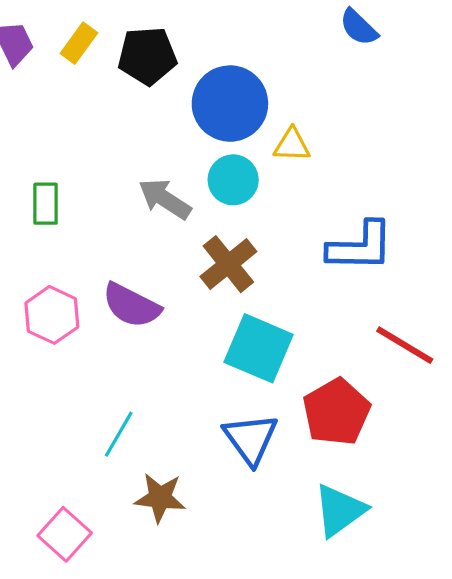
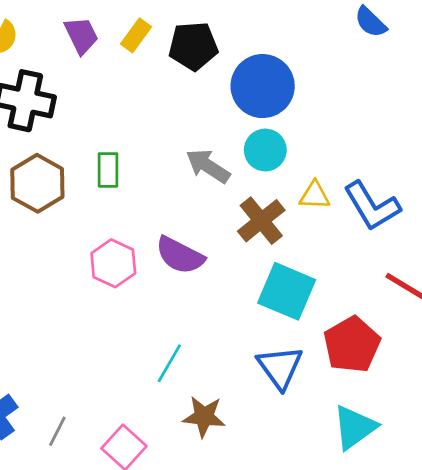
yellow triangle: (292, 145) -> (315, 195), moved
blue L-shape: (360, 247) -> (372, 206), turned 58

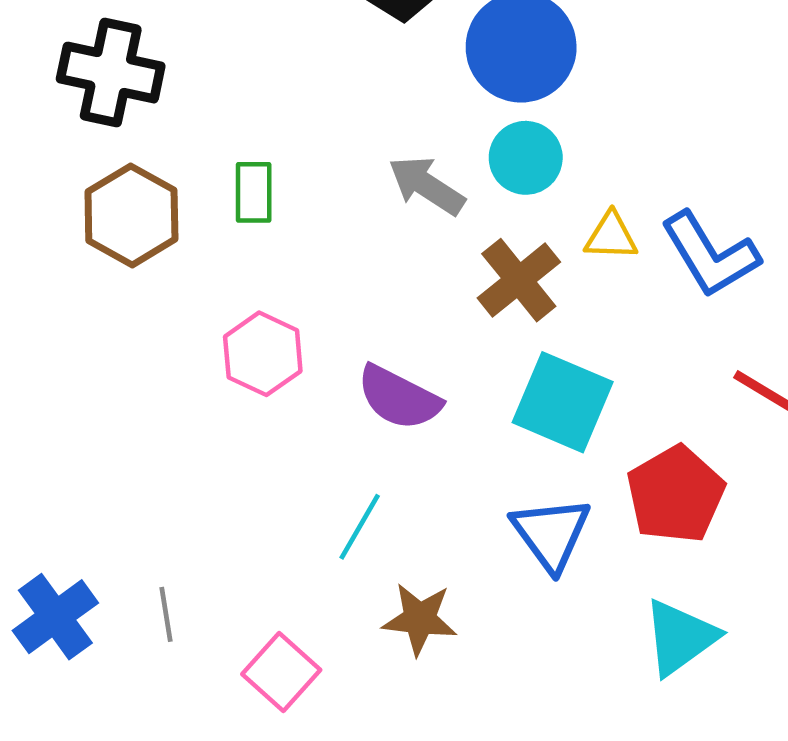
purple semicircle: (180, 255) -> (399, 398), moved
gray line: (57, 431) -> (166, 614), moved, turned -36

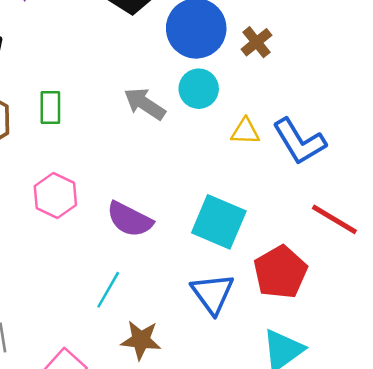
brown cross: (519, 280) -> (256, 42), moved, size x0.7

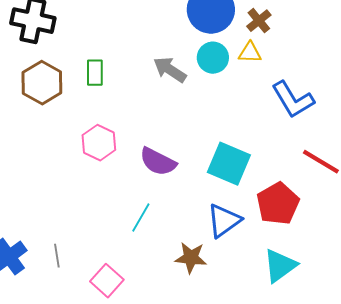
yellow triangle: (245, 131) -> (250, 53), moved
blue triangle: (213, 294) -> (224, 221), turned 30
brown star: (141, 340) -> (191, 258), moved

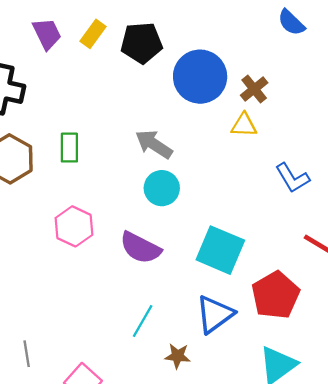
cyan circle: (213, 58) -> (162, 188), moved
blue L-shape: (293, 100) -> (292, 178), size x0.7
cyan line: (141, 218) -> (143, 321), moved
brown star: (191, 258) -> (178, 356), size x0.7

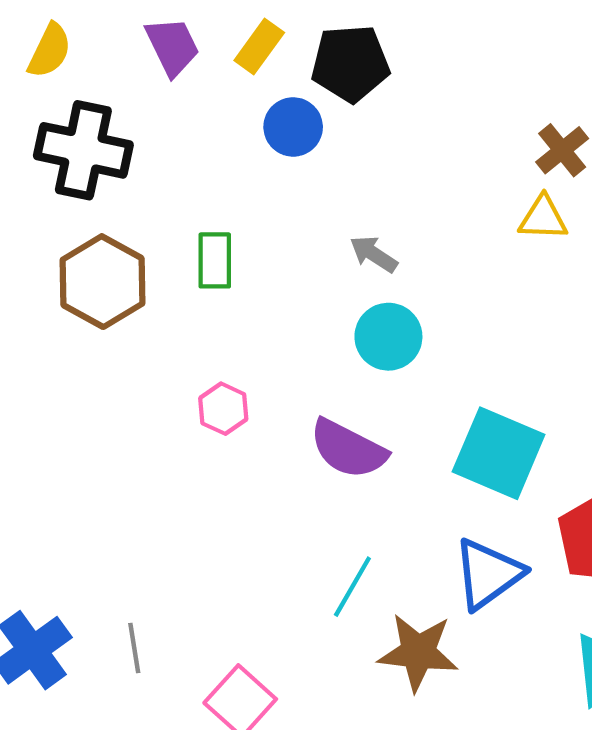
blue circle: (200, 77) -> (293, 127), moved, size x0.6
gray arrow: (154, 144) -> (374, 254), size x0.7
pink hexagon: (74, 226) -> (223, 409), size x0.7
brown star: (178, 356) -> (418, 652), size x1.6

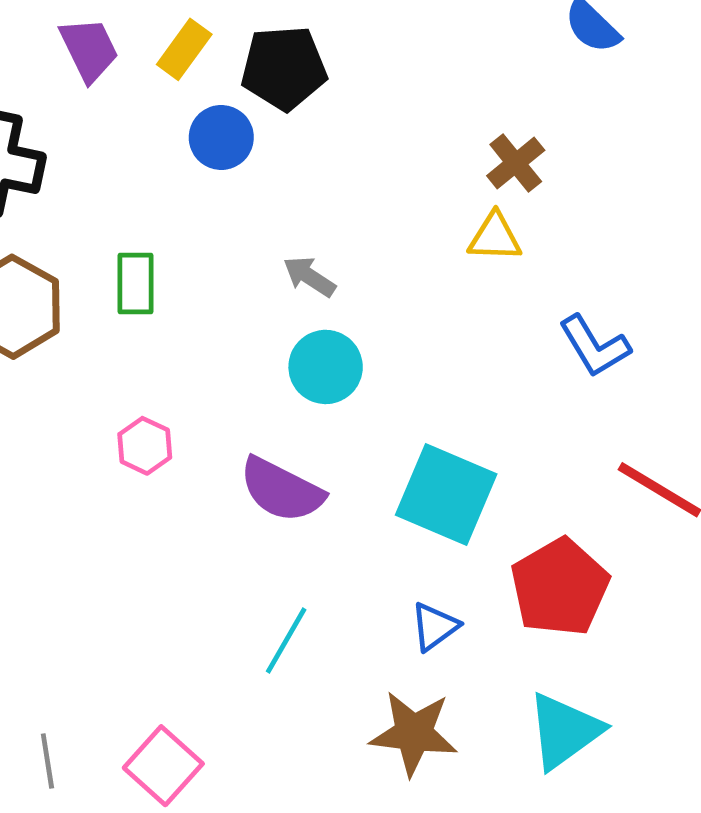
blue triangle: (488, 574) -> (435, 627), size x0.6
gray line: (134, 648) -> (47, 761), moved
brown star: (418, 652) -> (414, 733), moved

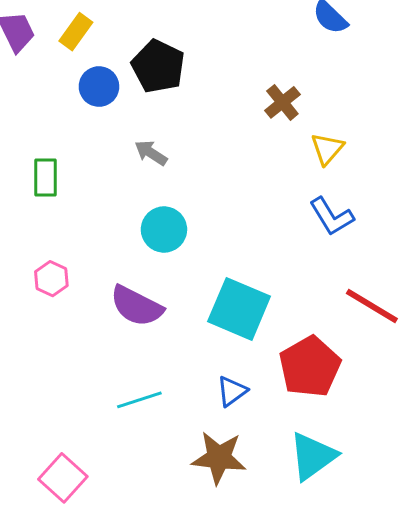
black pentagon: (284, 68) -> (158, 66), moved, turned 30
yellow triangle: (495, 237) -> (327, 149), moved, turned -51
gray arrow: (309, 277) -> (151, 153), moved
cyan line: (286, 641) -> (139, 400), turned 42

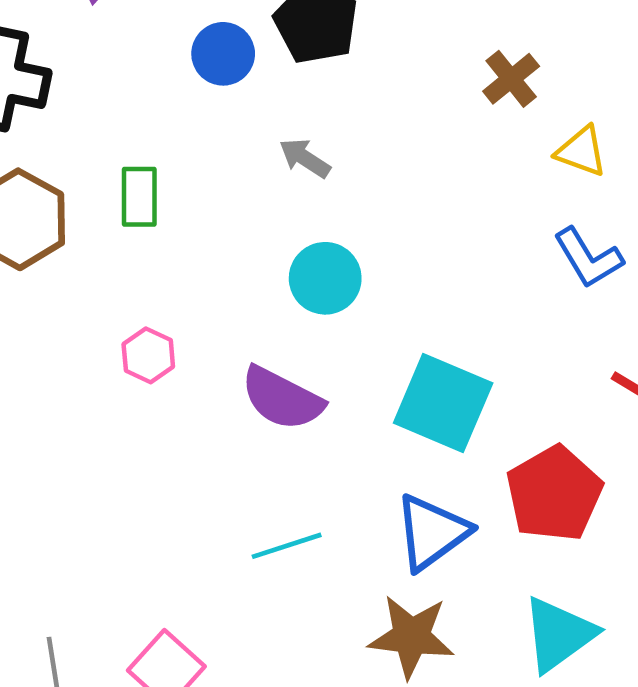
yellow triangle: (327, 149) -> (581, 151), turned -51
blue triangle: (232, 391) -> (432, 532), size x1.6

